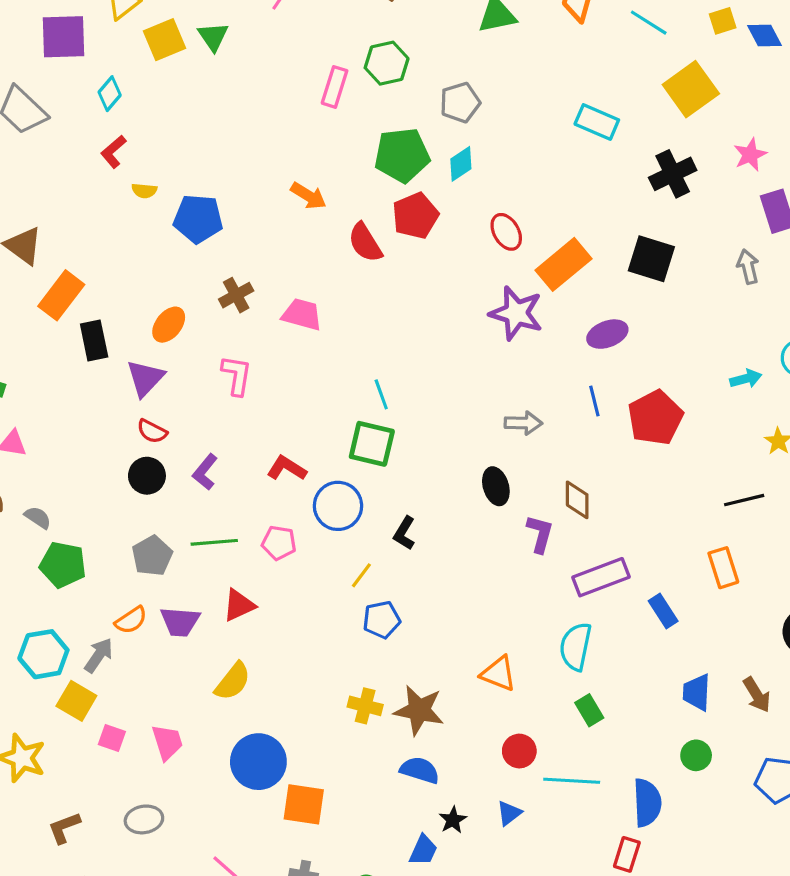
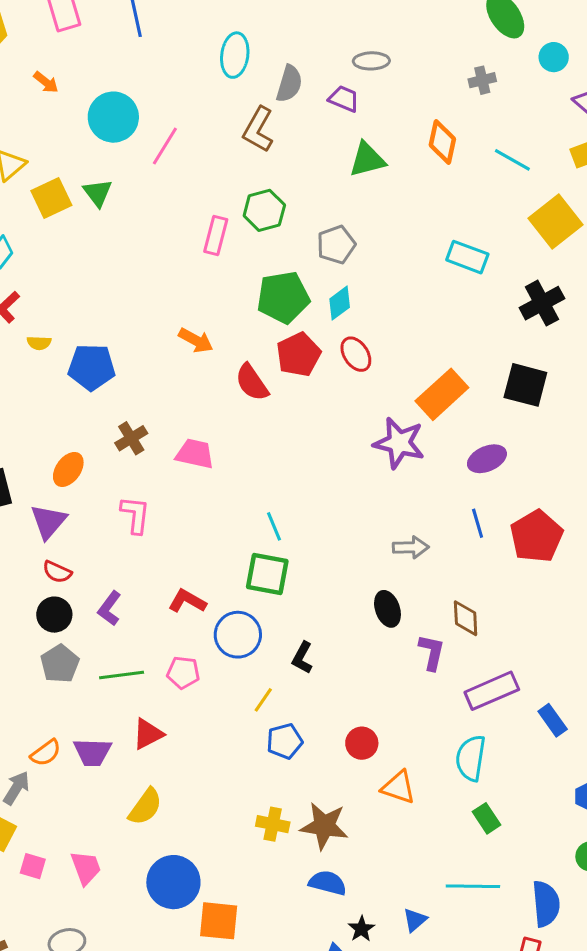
red ellipse: (506, 232) -> (356, 354), moved
gray pentagon: (152, 556) -> (60, 664), moved
red circle: (519, 751) -> (362, 743), moved

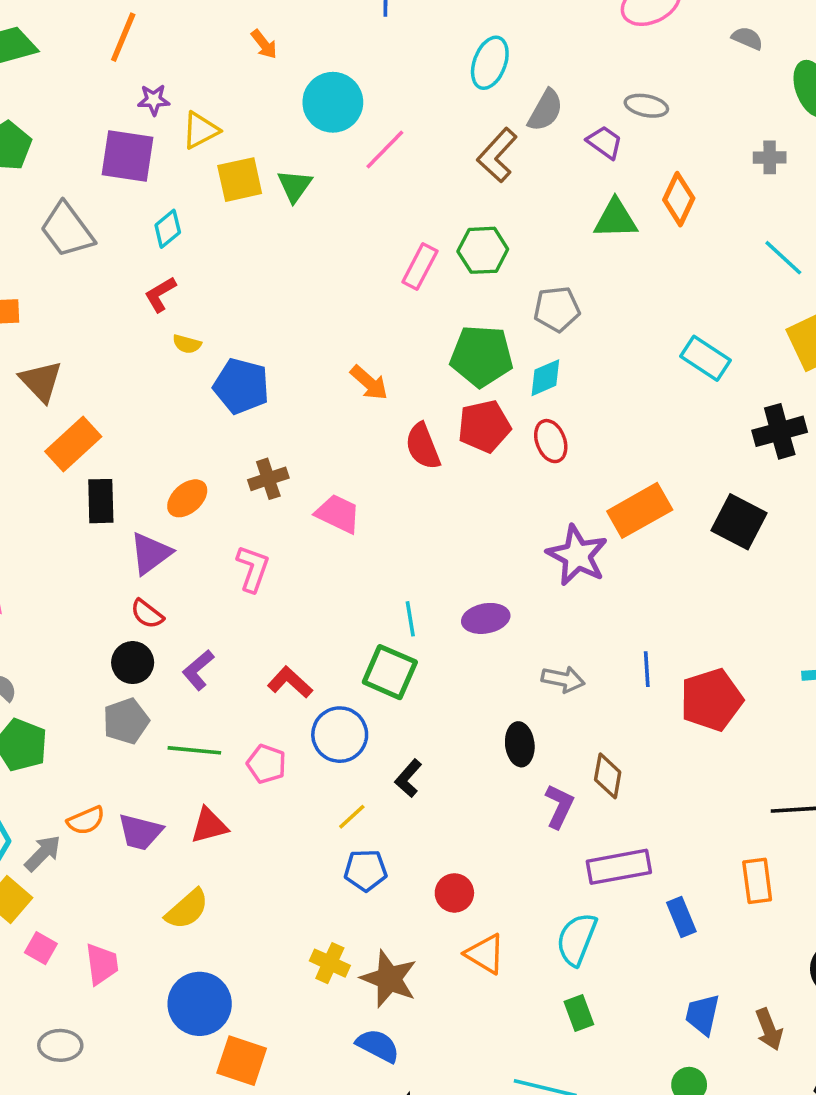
orange diamond: (442, 142) -> (679, 199), moved
purple ellipse: (487, 459) -> (486, 618), moved

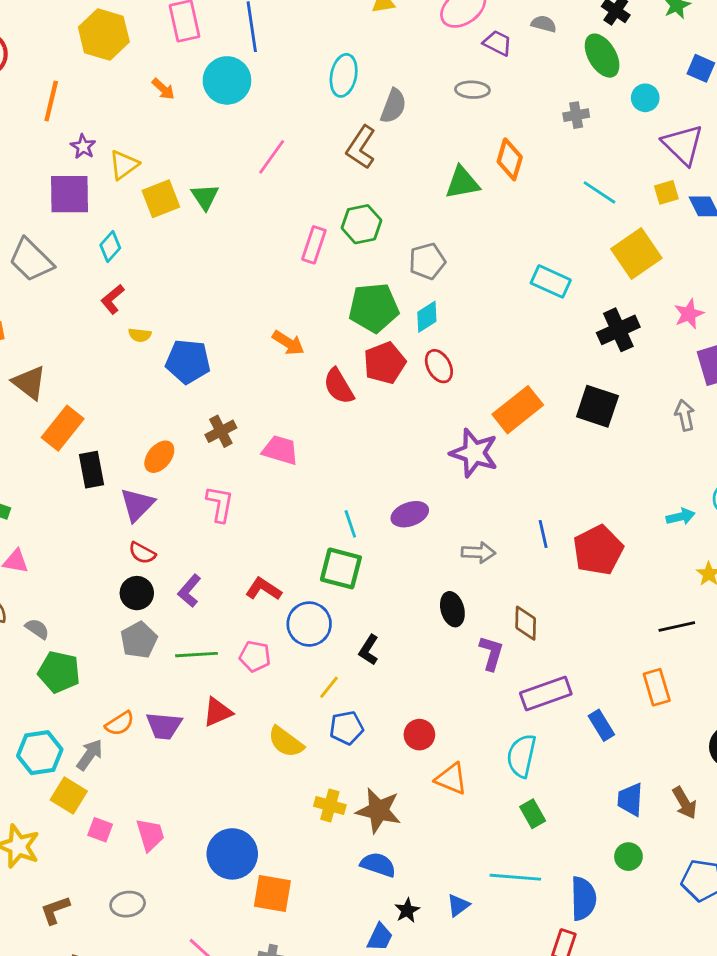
purple star: (154, 100) -> (83, 147), turned -30
cyan circle: (333, 102) -> (227, 80), moved
purple trapezoid: (605, 142) -> (497, 43), moved
yellow semicircle: (187, 909) -> (286, 742), moved, turned 87

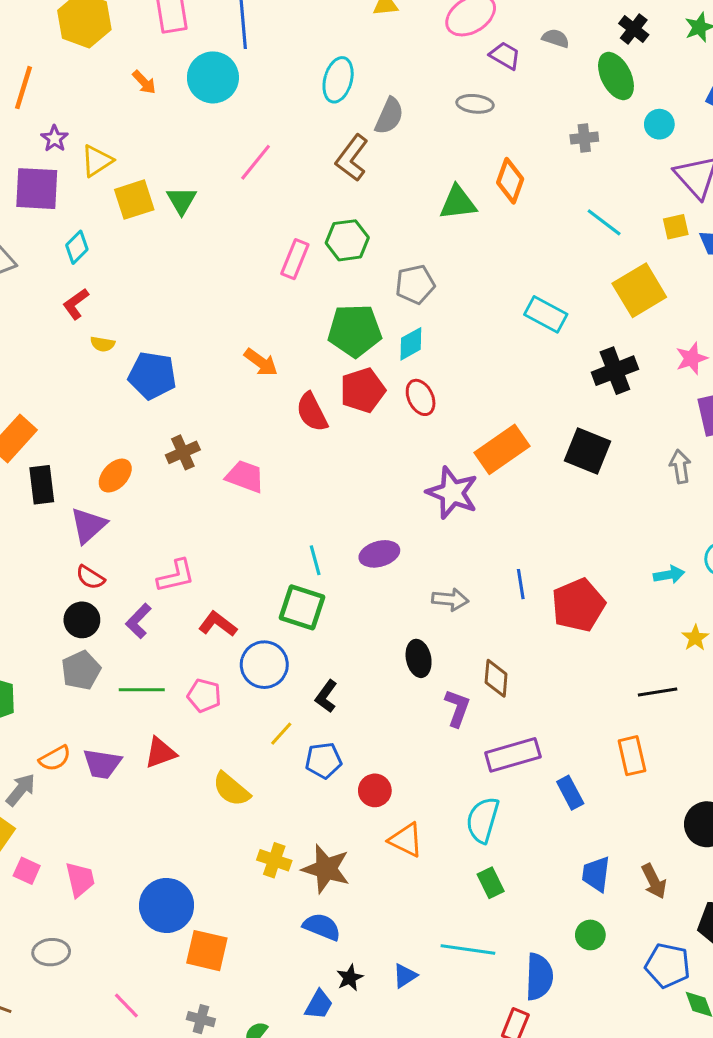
pink L-shape: (220, 504) -> (176, 576), moved, turned 63
blue pentagon: (346, 728) -> (323, 760), moved

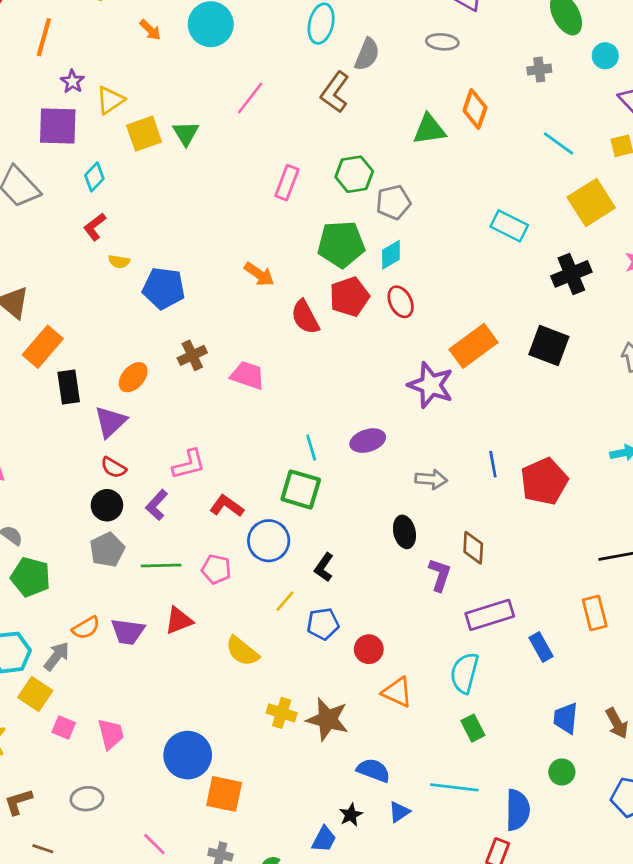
green hexagon: (347, 240) -> (354, 174), moved
blue semicircle: (322, 927) -> (373, 770), moved

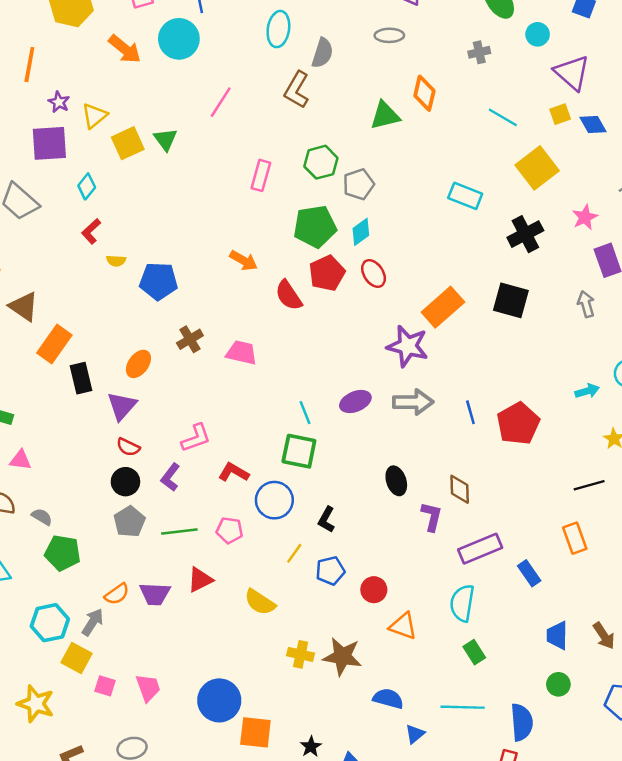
orange arrow: (150, 30) -> (125, 49), size x1.6
gray arrow: (431, 479) -> (413, 402), moved, size x1.4
black star: (351, 815) -> (311, 747), moved

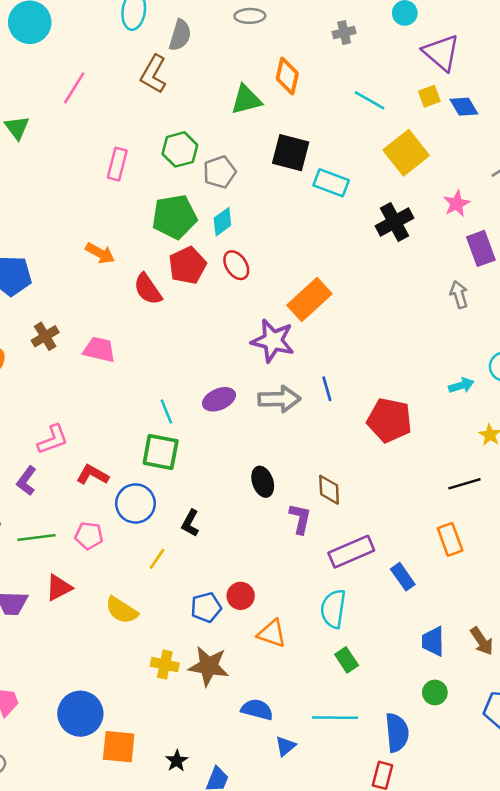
black square: (511, 300) -> (291, 153), moved
blue line: (470, 412) -> (327, 389), moved
red pentagon: (518, 424) -> (389, 420), turned -30
blue pentagon: (330, 571) -> (206, 607), moved

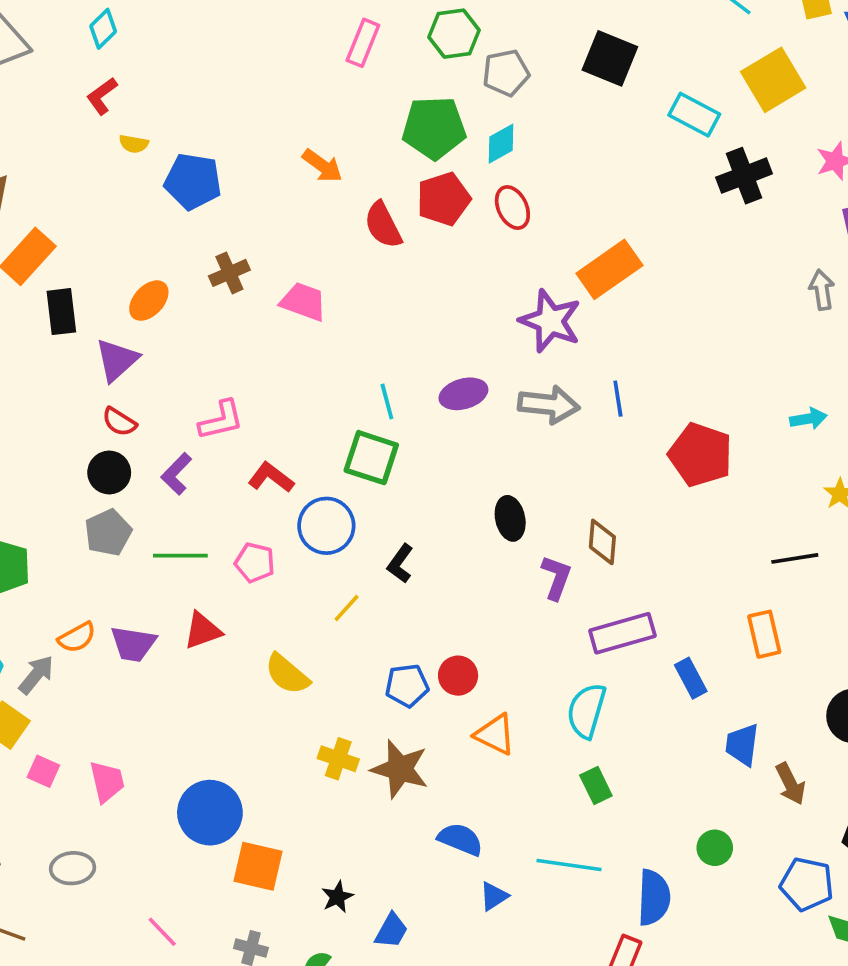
cyan rectangle: (331, 183) -> (694, 115), moved
blue trapezoid: (433, 641) -> (742, 745), moved

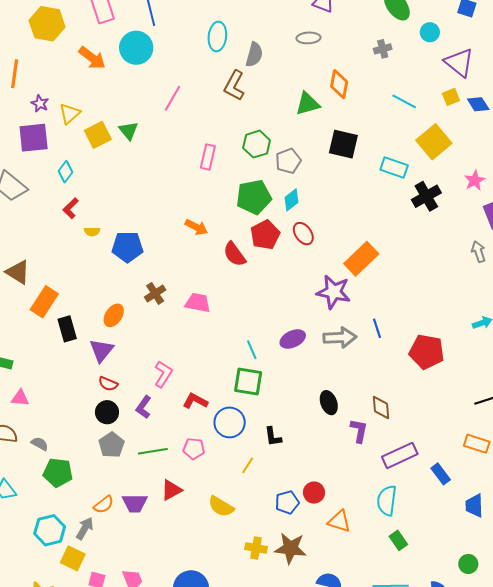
pink L-shape: (221, 420) -> (163, 374), turned -36
black L-shape: (400, 564) -> (273, 437), turned -35
orange rectangle: (764, 634) -> (477, 444), turned -50

